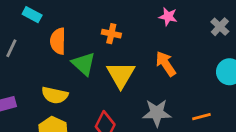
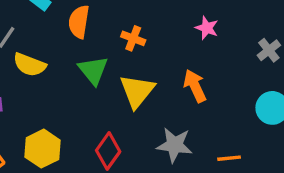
orange semicircle: (58, 41) -> (79, 22), moved
yellow semicircle: (55, 95) -> (30, 65), moved

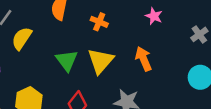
yellow semicircle: (30, 65) -> (22, 38), turned 100
green triangle: (93, 70) -> (67, 60), moved

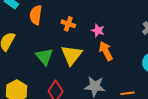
pink star: (154, 16) -> (98, 31), moved

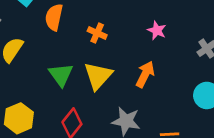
pink star: (98, 31) -> (157, 30), moved
orange arrow: (106, 51) -> (145, 74), turned 48

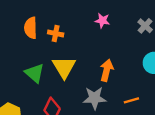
orange semicircle: (54, 17) -> (31, 28), moved
orange arrow: (145, 74) -> (107, 70), moved

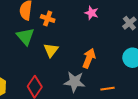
yellow triangle: (64, 67) -> (51, 50), size x0.7
green triangle: (35, 73) -> (25, 37), moved

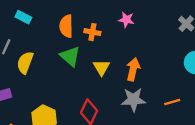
pink star: (91, 13) -> (126, 20), moved
orange arrow: (89, 58) -> (133, 69), moved

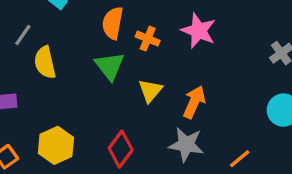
pink star: (126, 20) -> (199, 31), size x1.5
yellow semicircle: (25, 63) -> (45, 62), turned -45
orange line: (172, 102) -> (240, 159), turned -35

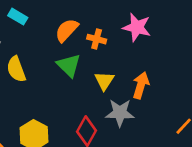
orange semicircle: (113, 23) -> (67, 30), turned 40
gray star: (186, 145) -> (120, 113), moved

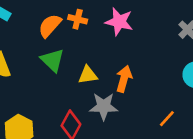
orange cross: (97, 39) -> (78, 19), moved
yellow triangle: (104, 81) -> (88, 75), turned 50

